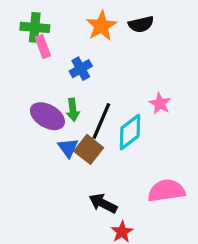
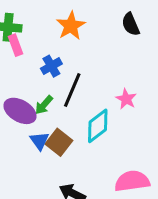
black semicircle: (141, 24) -> (131, 24), moved, turned 80
green arrow: (73, 110) -> (44, 105), turned 48
black line: (101, 121) -> (72, 90), moved

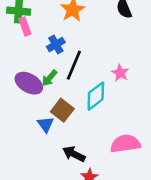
blue triangle: (39, 141) -> (46, 124), moved

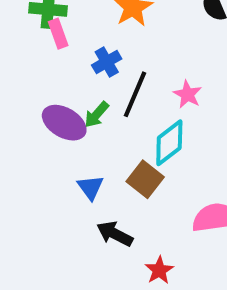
pink star: (120, 73) -> (188, 94), moved
brown square: (62, 110) -> (145, 179), moved
black arrow: (74, 154) -> (115, 234), moved

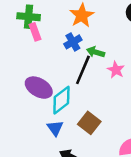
blue cross: (107, 62) -> (73, 42), moved
green arrow: (97, 115) -> (96, 52), moved, turned 66
cyan diamond: (169, 143) -> (61, 100), moved

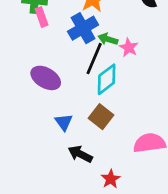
blue cross: (73, 42) -> (83, 28), size x1.5
pink star: (116, 70) -> (129, 47), moved
cyan diamond: (61, 100) -> (107, 79), moved

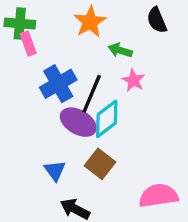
blue cross: (83, 28) -> (58, 84), moved
green arrow: (108, 39) -> (120, 50), moved
purple ellipse: (46, 78) -> (78, 122), moved

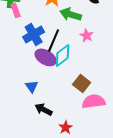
green arrow: (120, 50) -> (71, 14), size x1.5
pink star: (133, 80) -> (87, 35), moved
brown square: (100, 164) -> (82, 83), moved

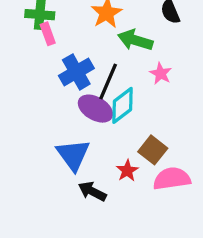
blue triangle: (32, 86) -> (73, 155), size x1.6
red star: (66, 127) -> (127, 171), moved

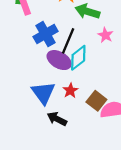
brown square: (153, 150) -> (96, 101), moved
red star: (127, 171) -> (70, 91), moved

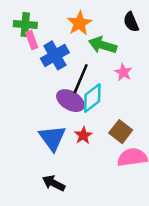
blue cross: (46, 34) -> (55, 55), moved
brown square: (96, 101) -> (121, 132), moved
black arrow: (57, 119) -> (54, 183), moved

